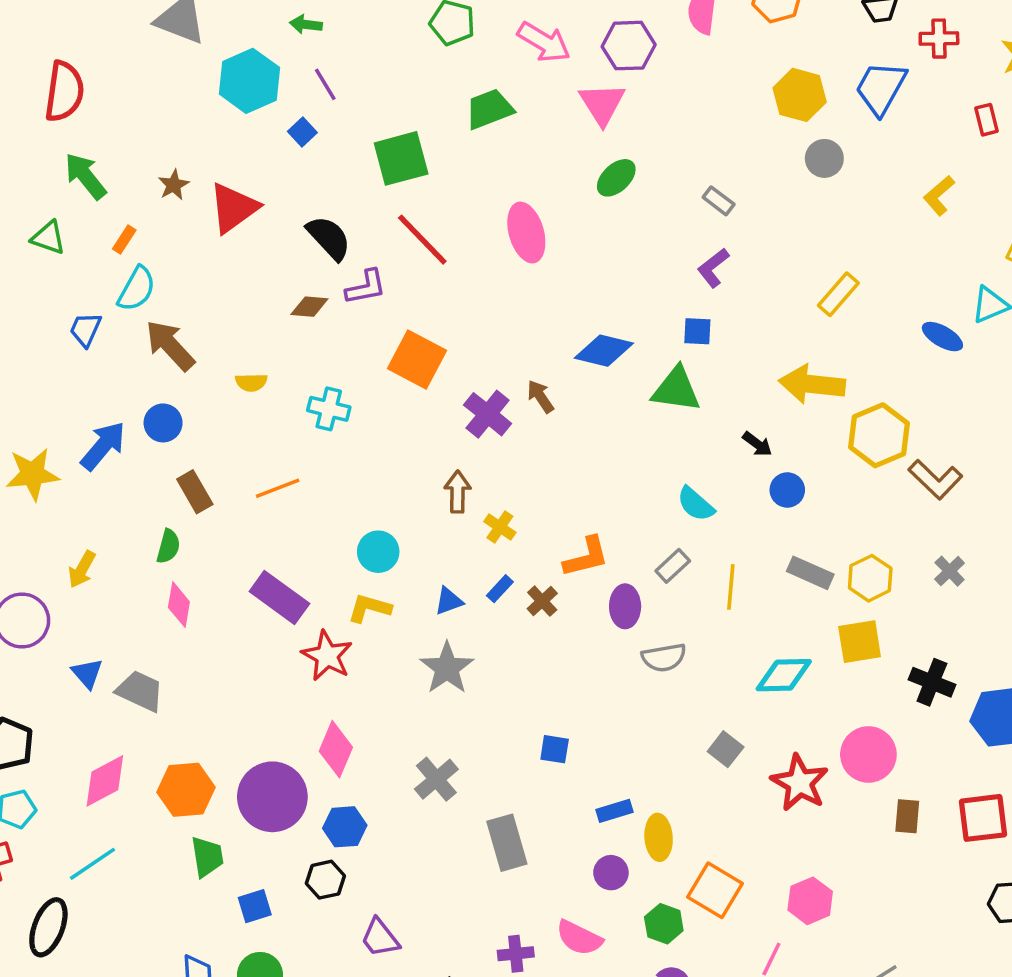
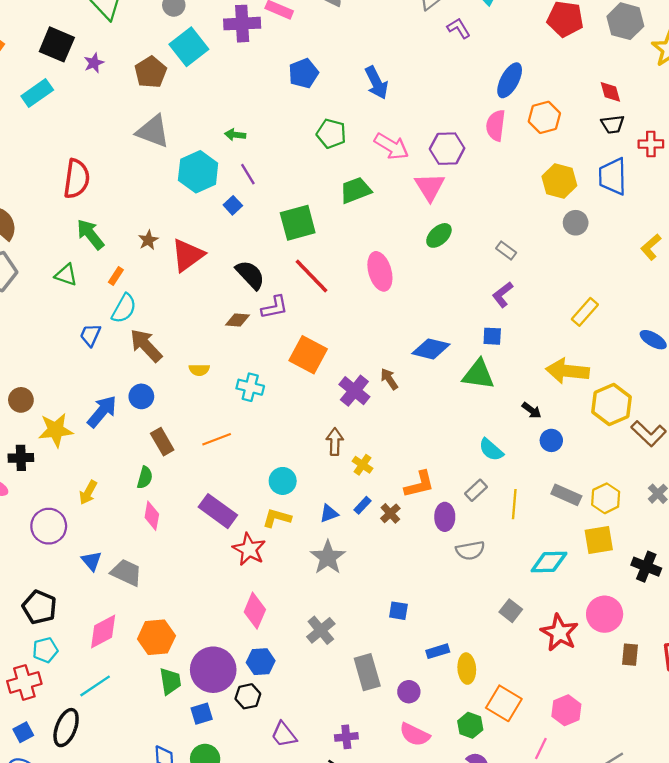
blue trapezoid: (881, 88) -> (613, 176), turned -30
purple circle: (272, 797) -> (213, 670), moved
purple circle: (611, 873) -> (409, 692), moved
purple cross: (516, 954) -> (346, 737), moved

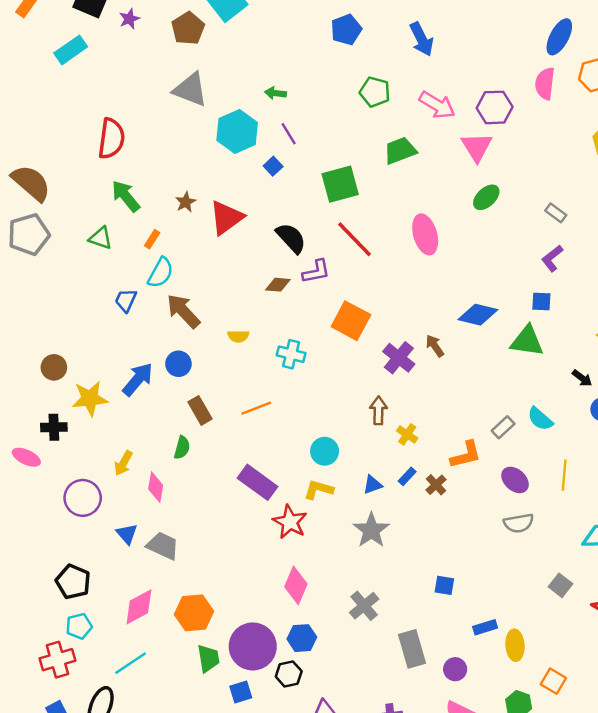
gray rectangle: (476, 490) -> (503, 427), moved
pink diamond: (152, 516) -> (156, 487), moved
purple ellipse: (445, 517) -> (515, 480), moved, turned -48
orange square: (504, 703) -> (553, 681), size x0.7

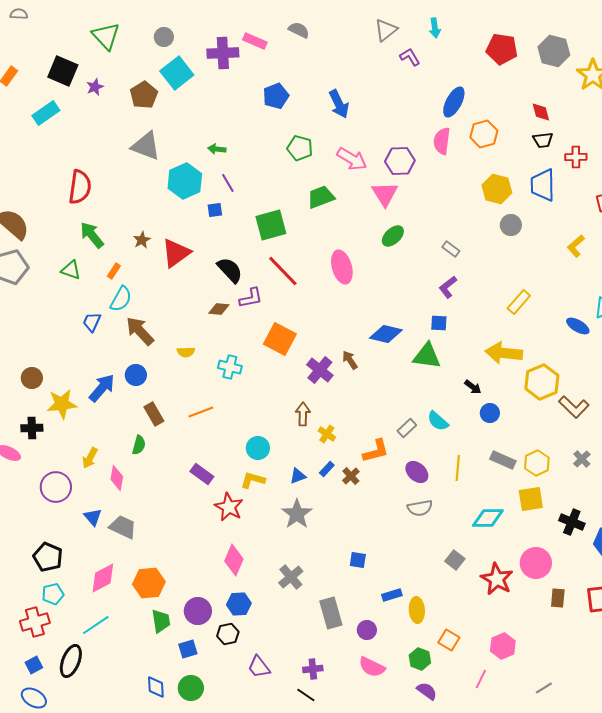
blue square: (273, 166) -> (215, 210), turned 35
purple rectangle: (257, 482) -> (202, 474), size x0.7
purple circle: (253, 646) -> (198, 611), size x0.7

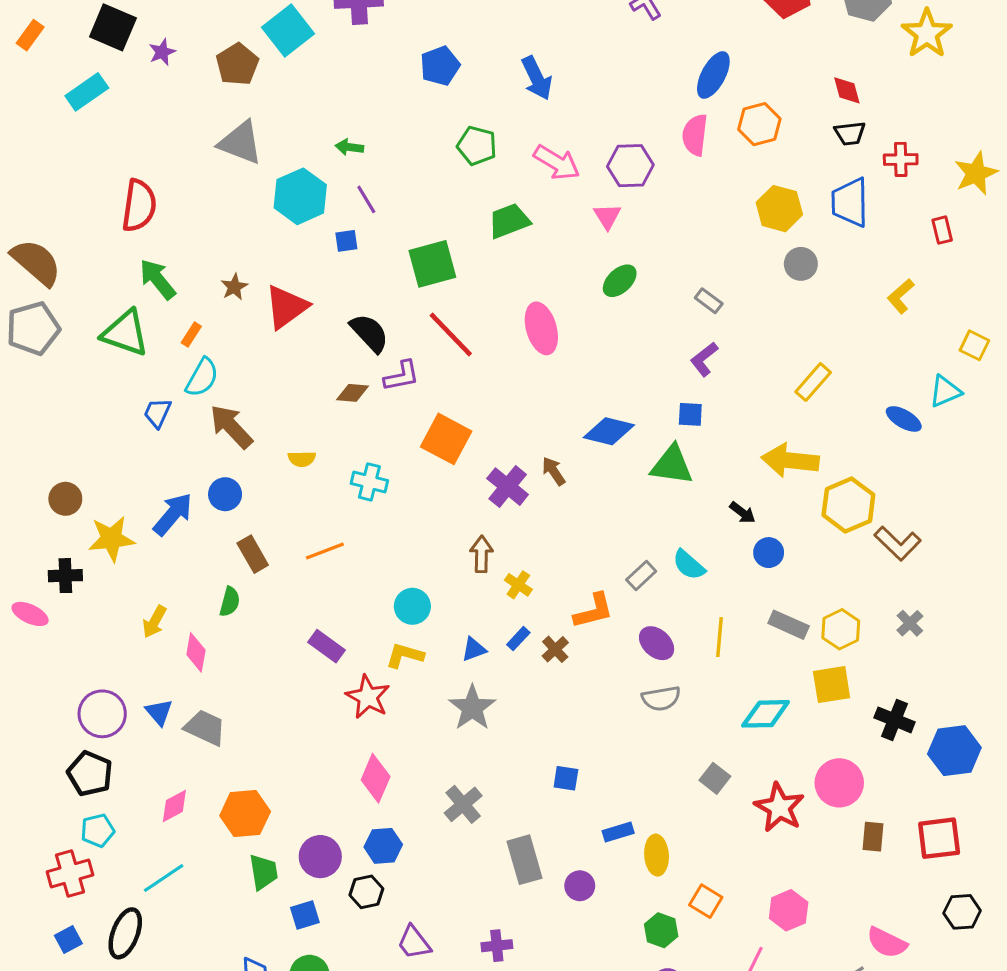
pink triangle: (385, 194) -> (607, 216), size x0.7
green triangle: (71, 270) -> (125, 333), size x1.6
purple circle: (56, 487) -> (102, 714), moved
pink diamond: (103, 578) -> (174, 806), size x0.7
pink semicircle: (372, 667) -> (887, 943), moved

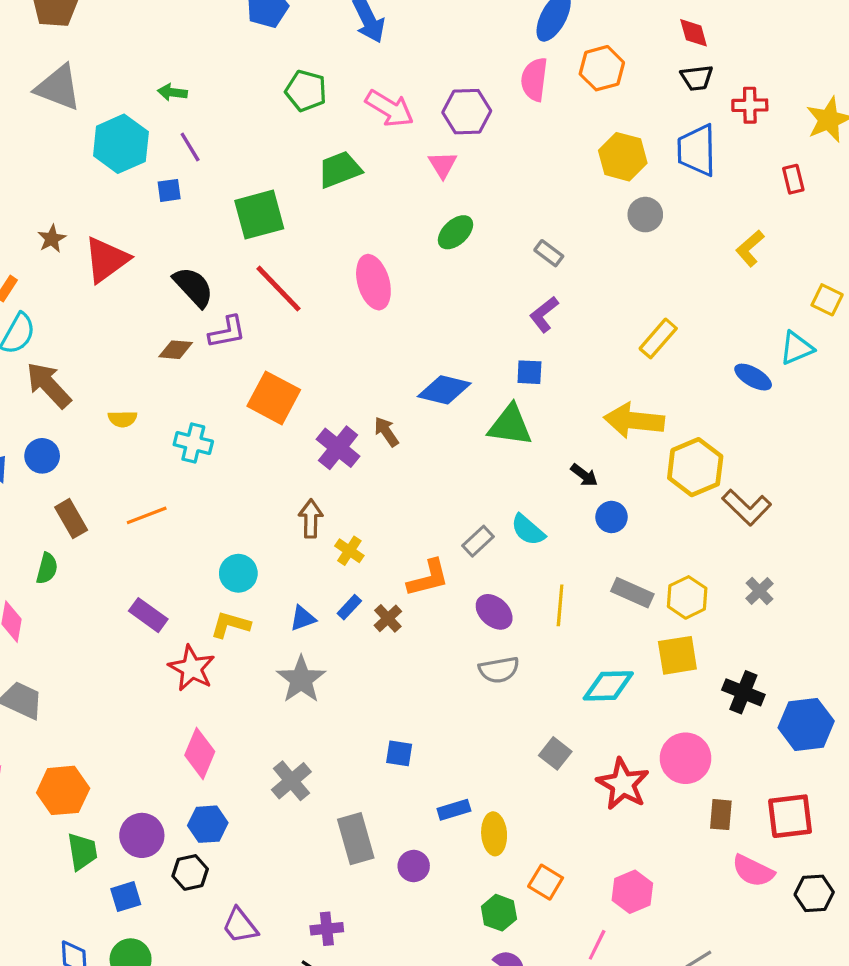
pink semicircle: (887, 943) -> (753, 871), moved

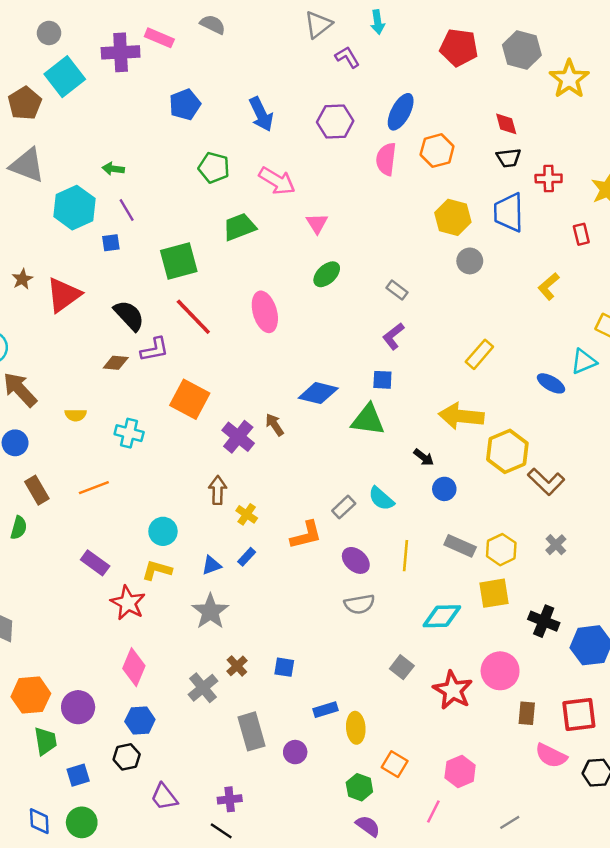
purple hexagon: (467, 112) -> (335, 121), moved
brown cross: (388, 618) -> (237, 666), moved
purple circle: (142, 835) -> (78, 707), moved

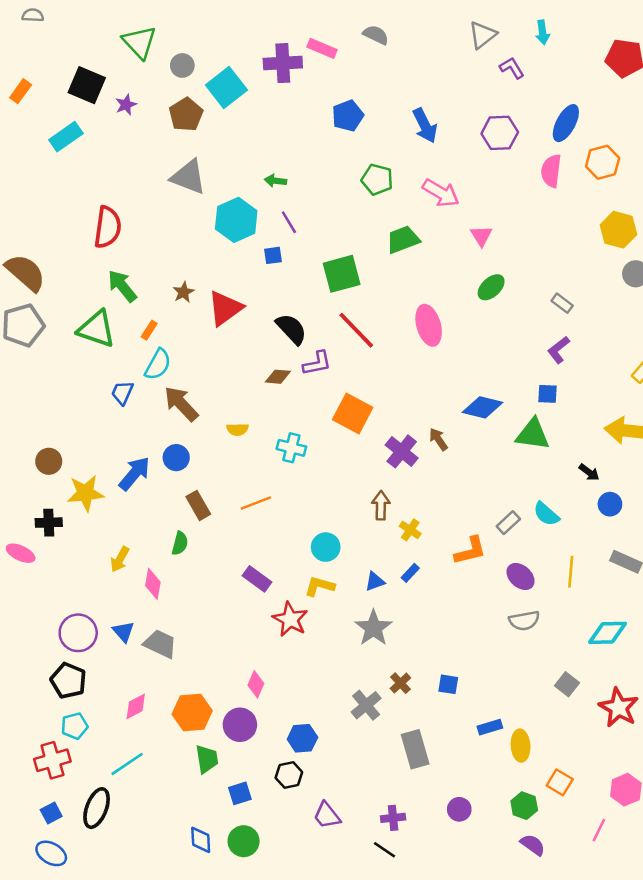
gray circle: (49, 33) -> (182, 65), moved
pink diamond: (134, 667) -> (256, 684), moved, size x0.7
purple circle: (295, 752) -> (459, 809), moved

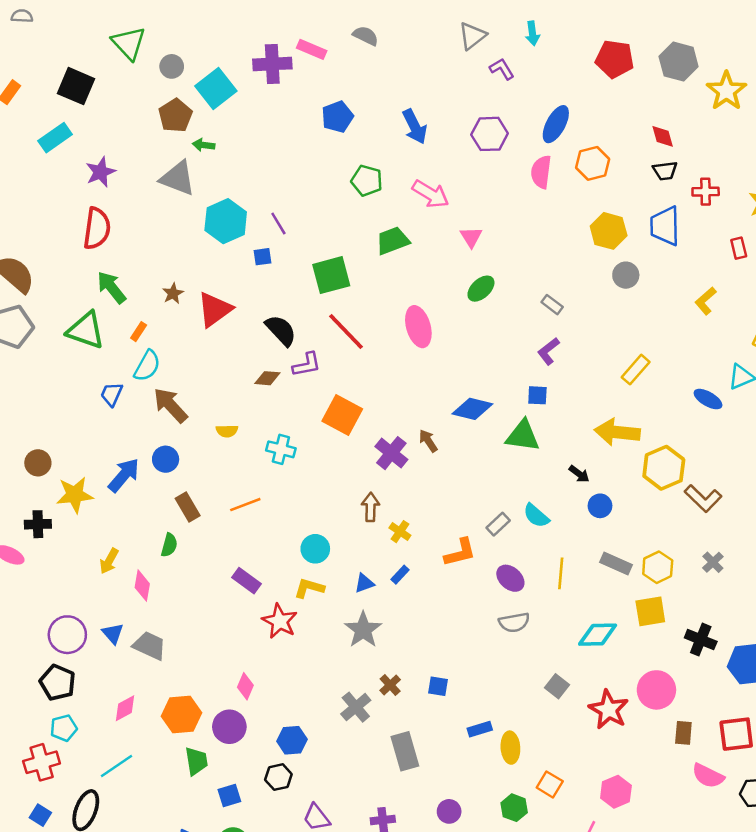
purple star: (126, 105) -> (100, 172), moved, size x1.4
green arrow: (275, 181) -> (204, 145), moved
blue square: (51, 813) -> (40, 815), turned -30

